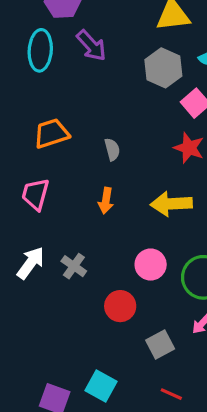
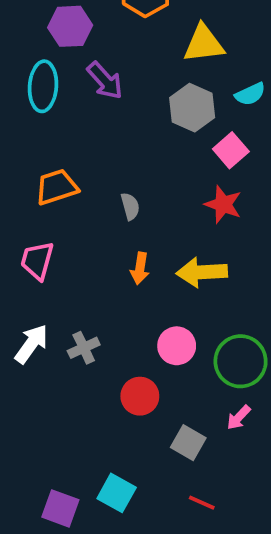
orange arrow: (106, 201) -> (140, 268), moved
gray cross: (74, 266) -> (84, 348), turned 30
gray square: (160, 344) -> (188, 443), turned -32

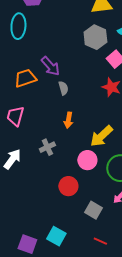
purple arrow: (105, 81) -> (50, 66), moved
yellow arrow: (202, 272) -> (101, 136), moved, turned -40
gray cross: (84, 348) -> (47, 147), moved

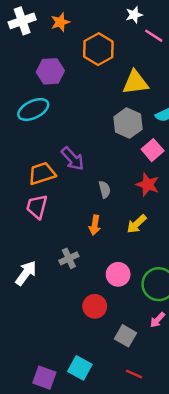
cyan ellipse: (18, 26) -> (33, 109), turned 60
gray semicircle: (63, 88) -> (105, 189), moved
pink trapezoid: (15, 116) -> (37, 207), moved
yellow arrow: (101, 136) -> (137, 224), moved, size x0.7

